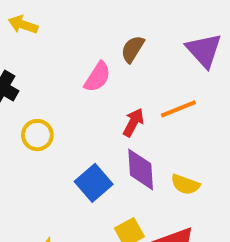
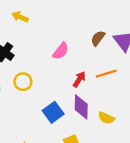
brown semicircle: (133, 49) -> (98, 38), moved

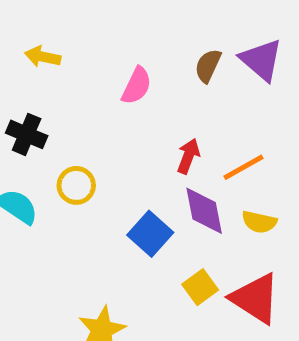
pink semicircle: (61, 51) -> (137, 86), moved
orange line: (106, 74) -> (243, 167), moved

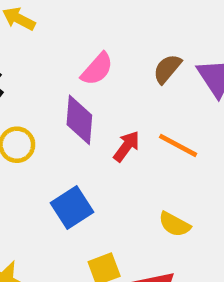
orange line: (243, 167) -> (178, 145), moved, turned 42
purple diamond: (204, 211) -> (79, 120), moved

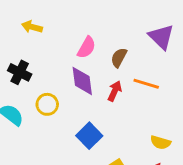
brown semicircle: (167, 69) -> (119, 58), moved
yellow semicircle: (175, 224) -> (161, 142), moved

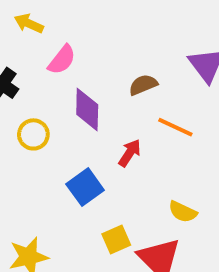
pink semicircle: (87, 47) -> (62, 60), moved
brown semicircle: (119, 58) -> (143, 85), turned 30
red arrow: (115, 91) -> (130, 153), moved

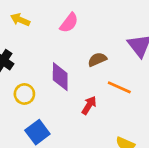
pink semicircle: (62, 60) -> (69, 23), moved
blue square: (85, 187) -> (37, 132), moved

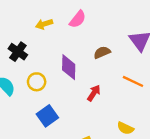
yellow arrow: (20, 20) -> (44, 24), moved, turned -42
orange line: (119, 87) -> (133, 81), moved

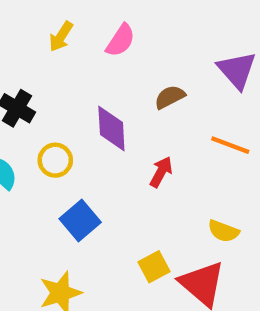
yellow arrow: (44, 24) -> (61, 37), moved, turned -35

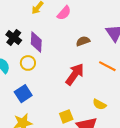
purple diamond: (111, 129) -> (36, 42), moved
red arrow: (161, 172) -> (75, 74), size x1.6
blue square: (80, 220) -> (23, 94), moved

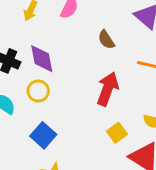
brown semicircle: (83, 41) -> (106, 40), turned -88
yellow square: (66, 116) -> (117, 133), moved

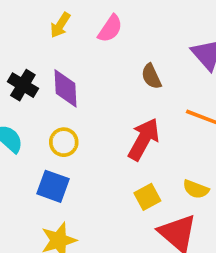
yellow circle: (38, 91) -> (64, 142), moved
blue square: (43, 135) -> (53, 186), turned -30

